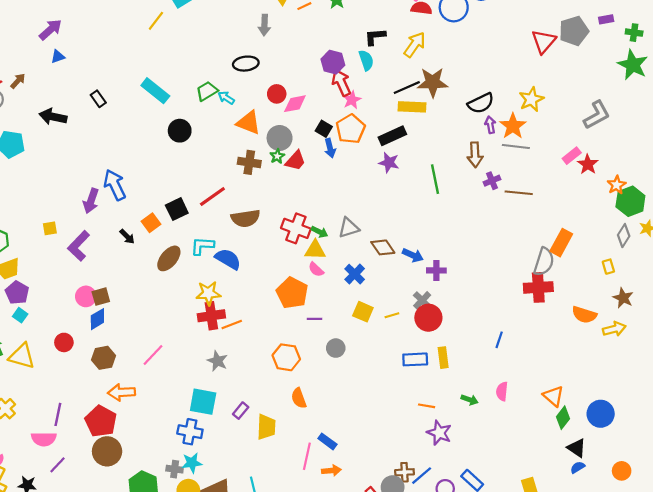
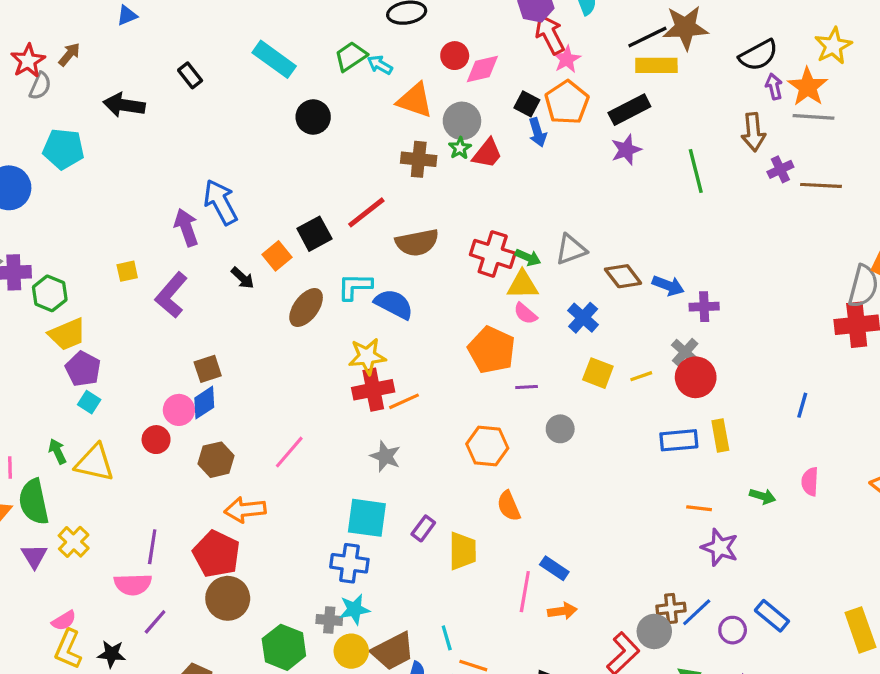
purple star: (389, 163) -> (626, 150), turned -30
purple arrow: (91, 201) -> (186, 227), turned 145
pink circle: (86, 296) -> (179, 410), moved

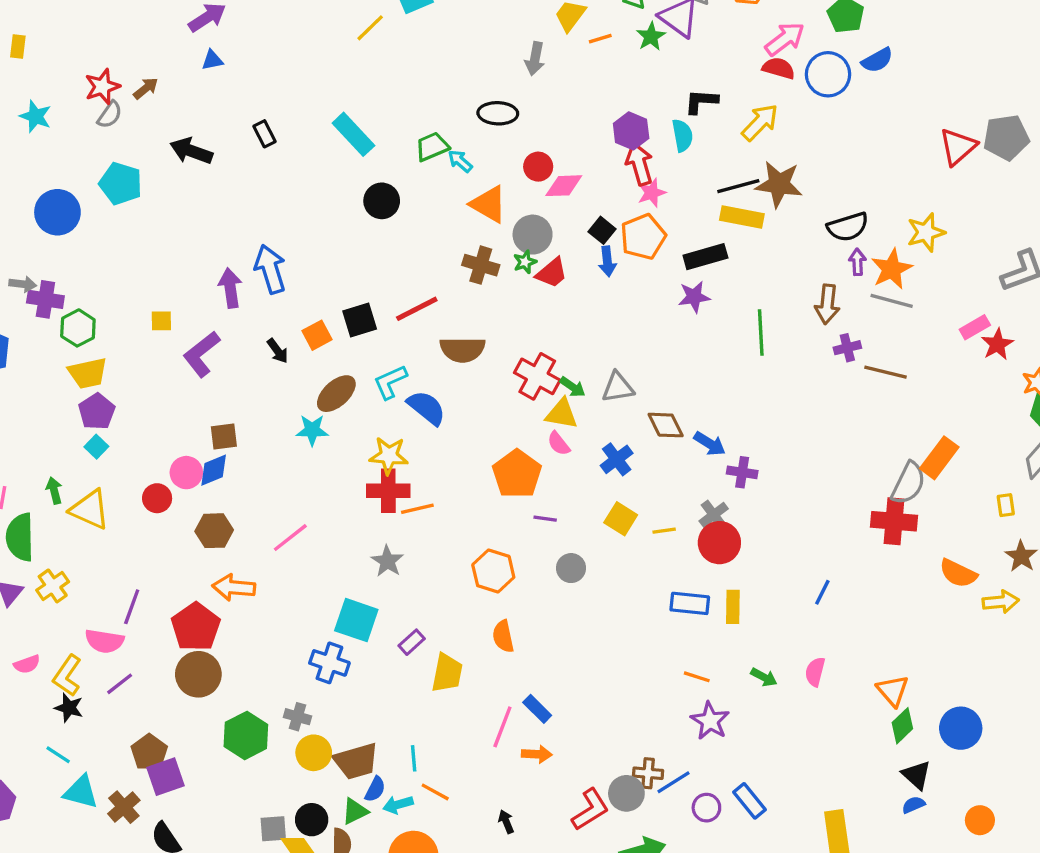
cyan L-shape: (355, 286) -> (390, 382), turned -36
cyan star: (354, 609) -> (312, 430), moved
yellow L-shape: (68, 649) -> (67, 676), moved

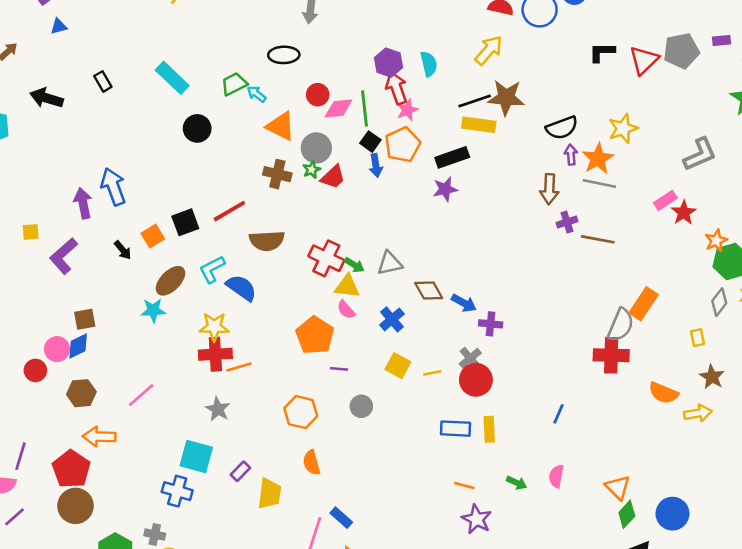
black L-shape: (701, 101) -> (602, 52), moved
green line: (761, 332) -> (364, 108), moved

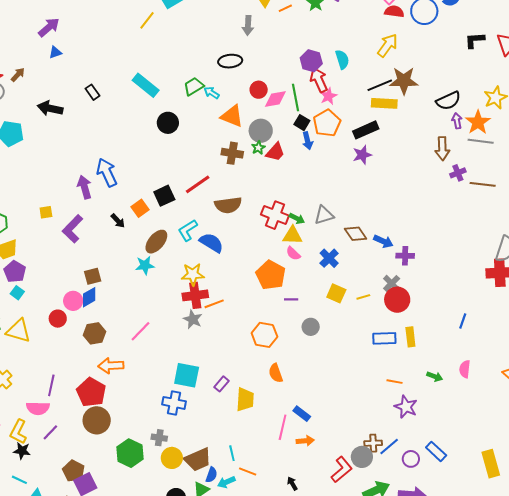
gray star: (218, 409) -> (193, 319), moved

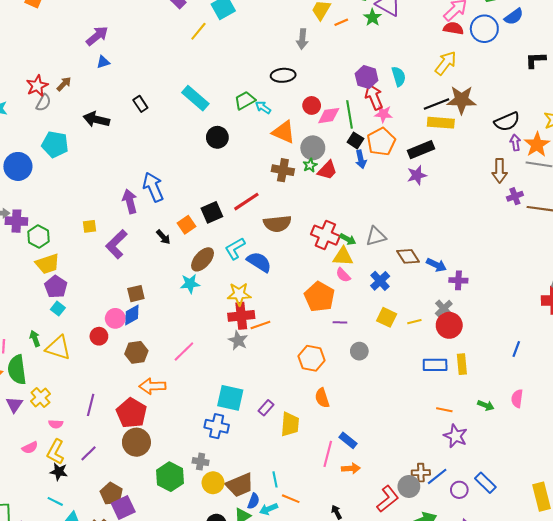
pink star: (328, 96) -> (383, 114), turned 30
pink semicircle: (38, 408) -> (56, 424), moved, size x0.6

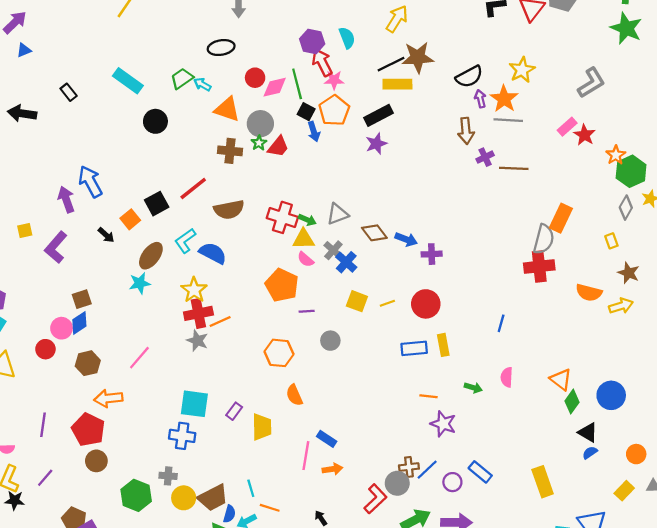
yellow star: (239, 294) -> (194, 290), turned -30
gray cross: (444, 309) -> (333, 250), moved
brown circle: (136, 442) -> (96, 461), size x0.7

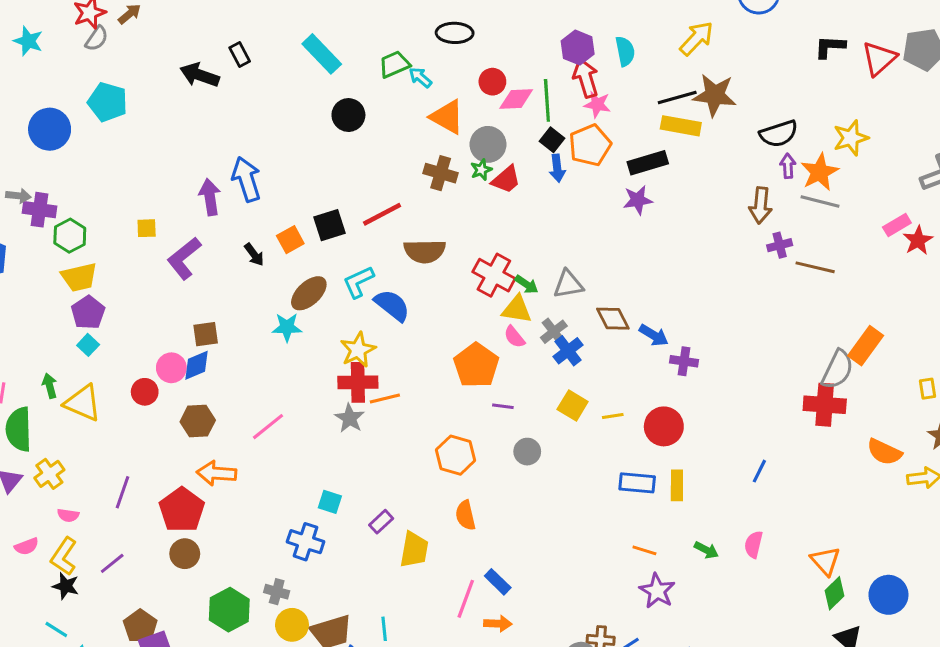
black arrow: (22, 113) -> (200, 75), moved
cyan square: (194, 404) -> (330, 502), size x0.6

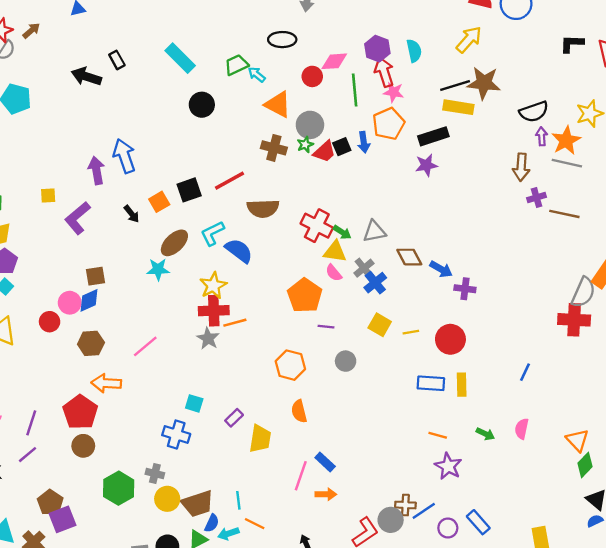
pink diamond: (516, 99) -> (334, 61), moved
black square: (552, 140) -> (342, 147), moved, turned 30
purple line: (122, 492) -> (31, 423), moved

